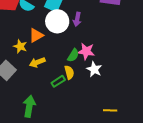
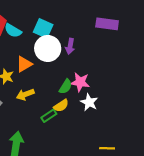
yellow semicircle: (69, 72) -> (61, 106), turned 72

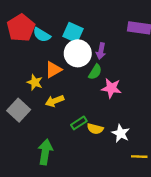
green semicircle: (66, 87) -> (95, 72), moved
white star: (89, 102) -> (121, 133), moved
yellow semicircle: (61, 106) -> (95, 129), moved, turned 48

